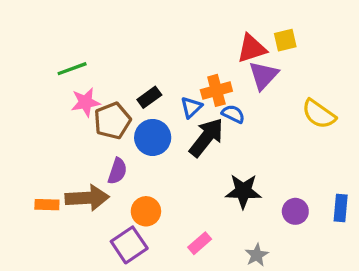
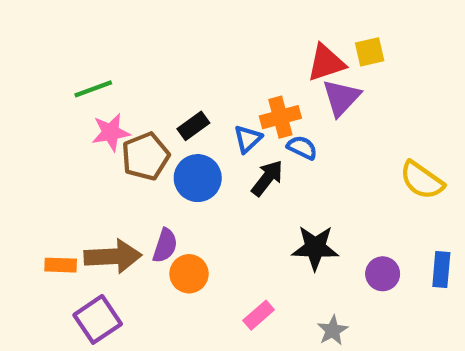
yellow semicircle: (319, 114) -> (422, 180), moved
black arrow: (206, 137) -> (267, 178), size x0.7
purple semicircle: (117, 171) -> (165, 246), moved
purple square: (129, 245) -> (98, 319), moved

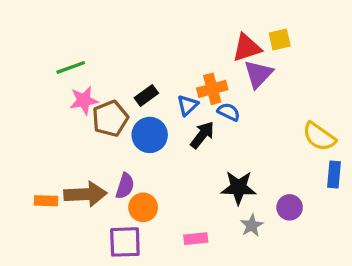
blue rectangle: (441, 269) -> (334, 174), moved
pink rectangle: (259, 315) -> (196, 239), turned 35
purple square: (98, 319) -> (125, 242), moved, turned 32
gray star: (333, 330) -> (252, 225), moved

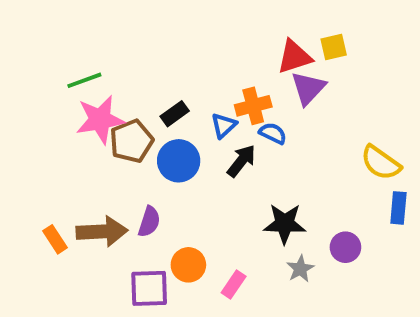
pink star: (84, 100) -> (100, 120), size x1.4
orange rectangle: (46, 201) -> (55, 239), turned 55
orange circle: (143, 207) -> (188, 265), moved
pink rectangle: (196, 239) -> (234, 284), turned -50

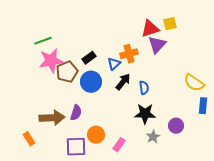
blue semicircle: (273, 133) -> (144, 88), moved, turned 56
orange rectangle: (55, 239) -> (29, 139), moved

